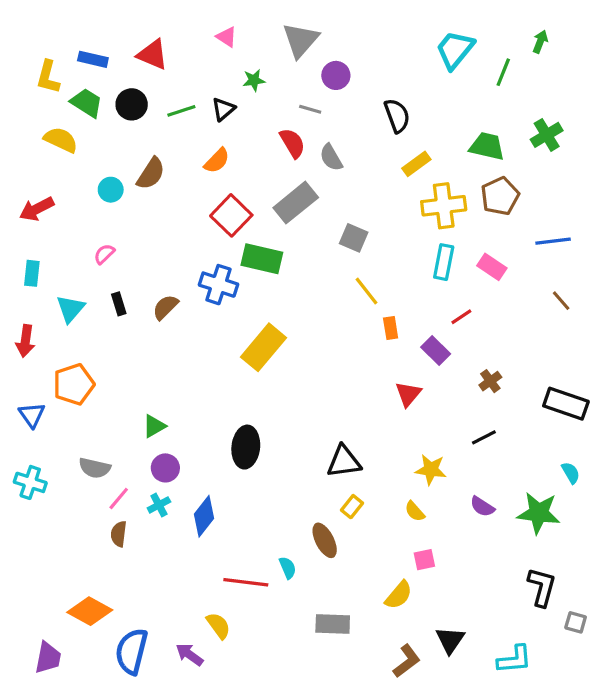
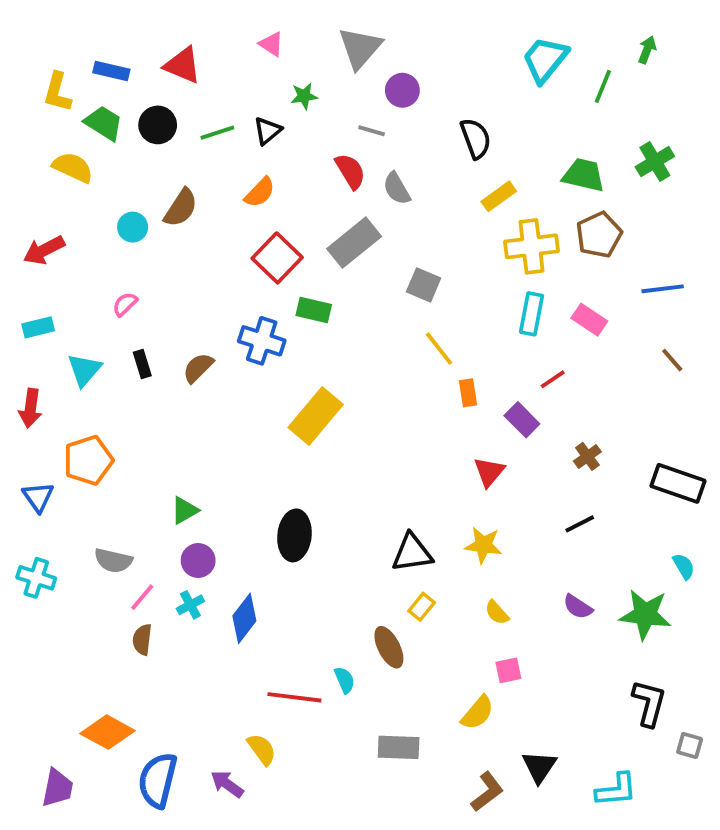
green rectangle: (262, 259) -> (314, 310), size x0.7
cyan rectangle: (32, 273) -> (38, 327), turned 70
yellow star: (431, 470) -> (483, 545), moved

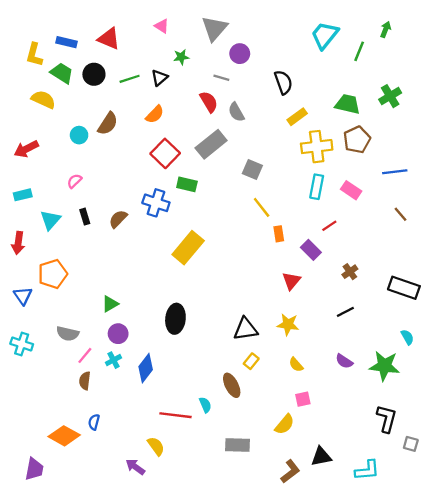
black triangle: (539, 767) -> (321, 456), turned 45
blue semicircle: (158, 780) -> (94, 422), moved, size x0.5

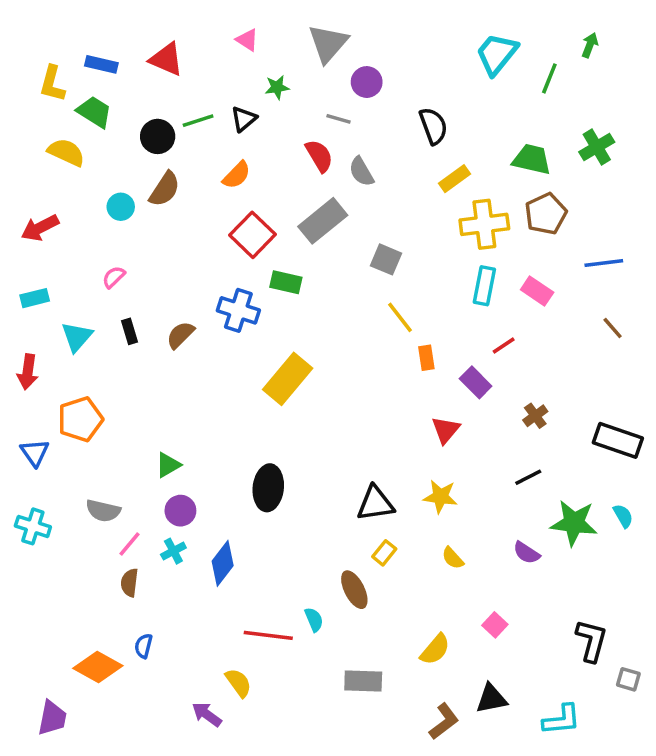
black circle: (94, 74) -> (158, 136), moved
green star: (384, 366) -> (574, 523), moved
pink square: (303, 399) -> (495, 625), moved, turned -35

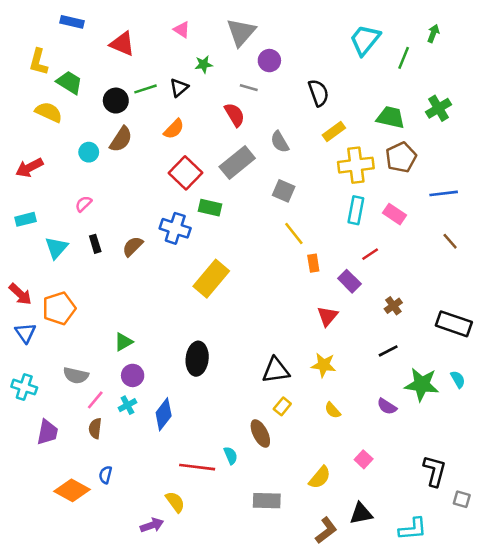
blue rectangle: (101, 64) -> (72, 22), moved
gray semicircle: (361, 172) -> (280, 142), moved
red arrow: (28, 372) -> (20, 294), moved, turned -55
purple arrow: (207, 714) -> (152, 525), turned 125
purple trapezoid: (52, 718) -> (47, 432), moved

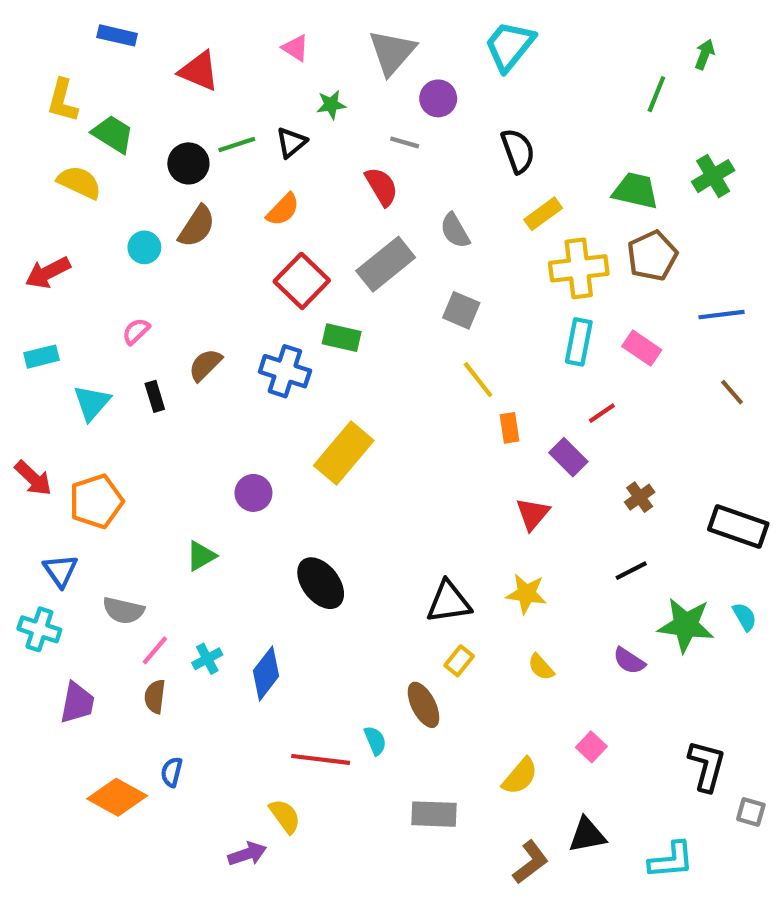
cyan trapezoid: (365, 40) -> (510, 46), moved
brown semicircle: (133, 246) -> (205, 365), moved
blue triangle: (25, 333) -> (60, 571), moved
black ellipse: (197, 359) -> (321, 583), turned -44
purple circle: (133, 375) -> (253, 493), moved

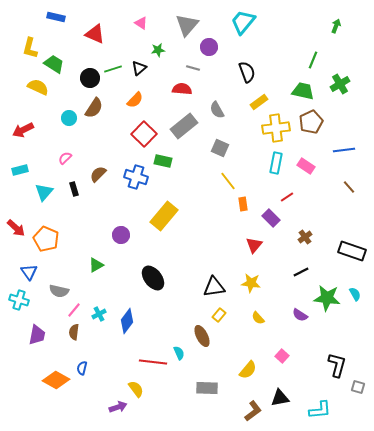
green line: (656, 94) -> (313, 60), moved
red semicircle: (382, 187) -> (182, 89), turned -54
orange pentagon: (96, 501) -> (46, 239), turned -30

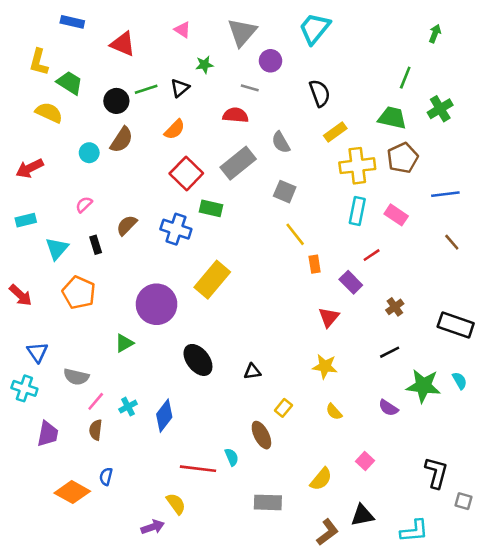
purple circle: (121, 235) -> (157, 304), size x1.8
orange pentagon: (46, 239) -> (79, 293), moved
black triangle: (214, 287) -> (252, 372), moved, size x0.6

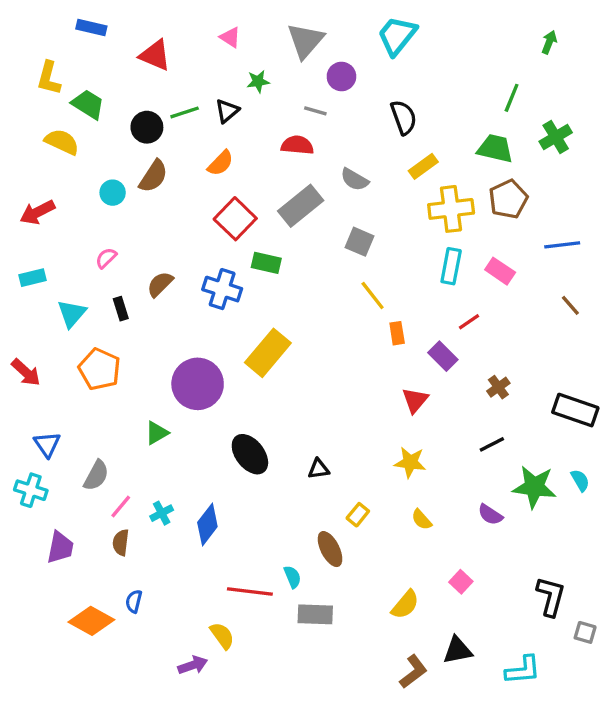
gray semicircle: (281, 142) -> (355, 180), turned -30
gray semicircle: (76, 377) -> (96, 475), turned -75
gray rectangle: (268, 502) -> (315, 614), moved

